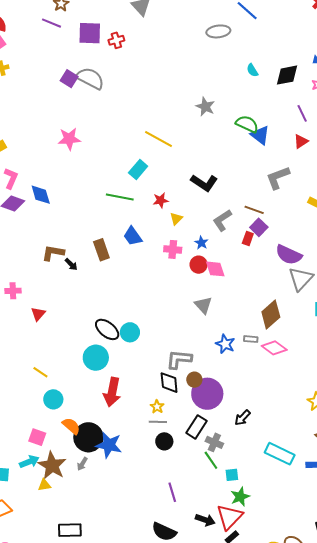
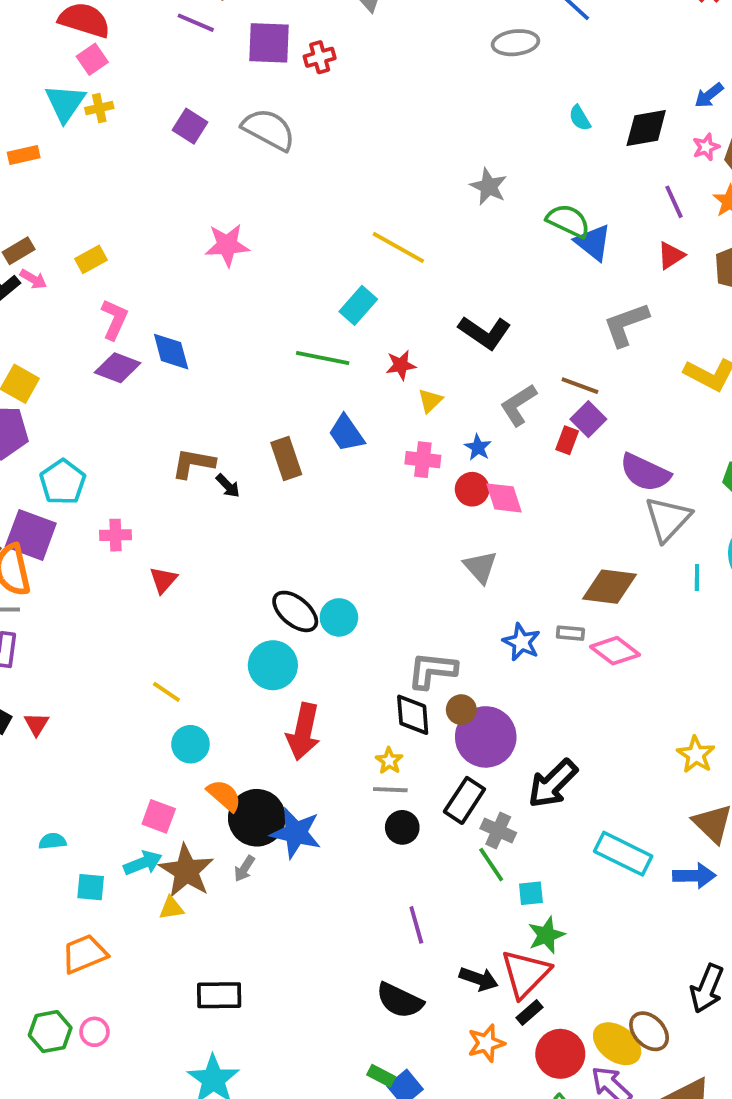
purple square: (69, 79) -> (190, 126), moved
brown diamond: (271, 315) -> (609, 587), turned 48
black arrow: (242, 418) -> (553, 784), size x1.6

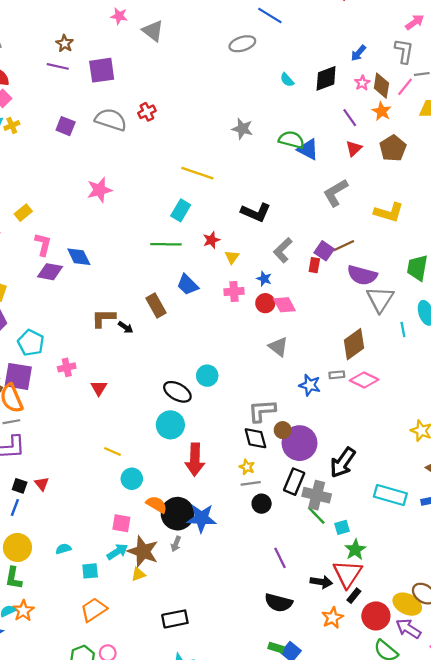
red cross: (320, 57) -> (147, 112), moved
brown line: (580, 386) -> (344, 246), moved, turned -35
brown diamond: (609, 587) -> (354, 344), turned -32
cyan circle: (339, 617) -> (207, 376), moved
gray cross: (498, 831) -> (317, 495), size x1.4

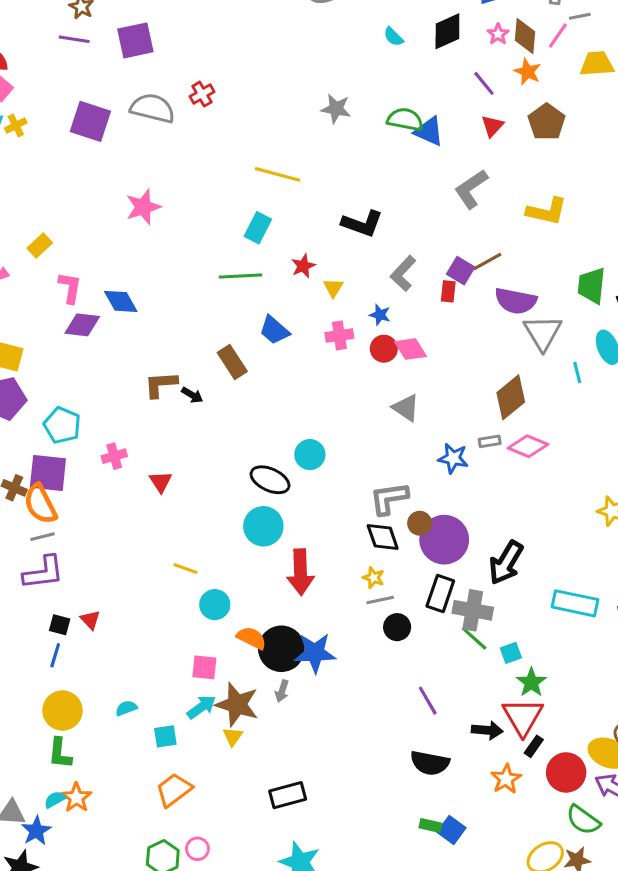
purple square: (66, 126) -> (90, 121), size x1.5
yellow triangle: (138, 574) -> (233, 737), turned -32

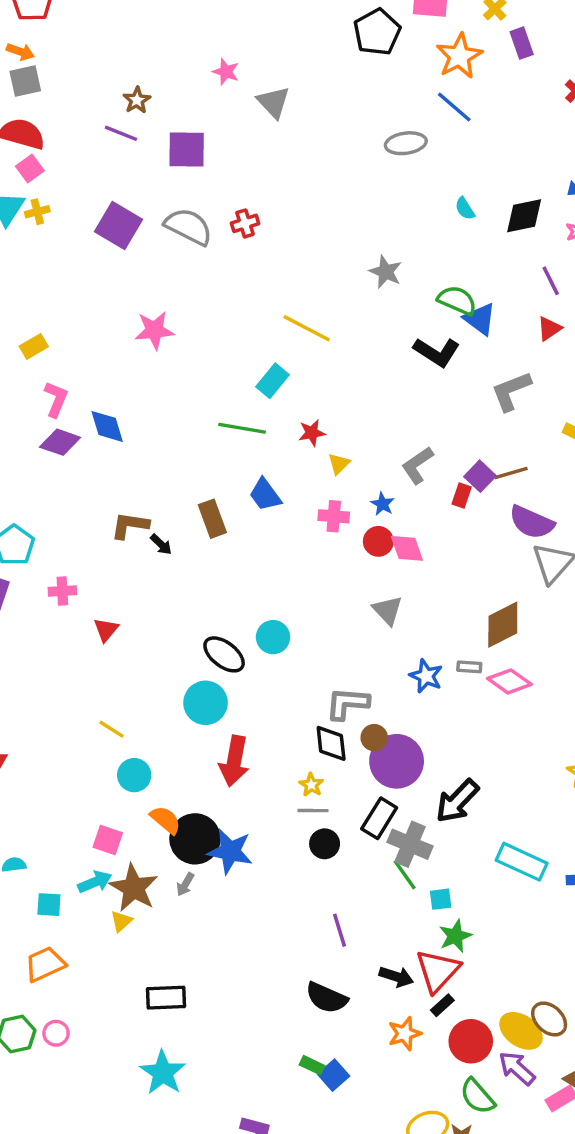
black L-shape: (362, 224) -> (437, 352), moved

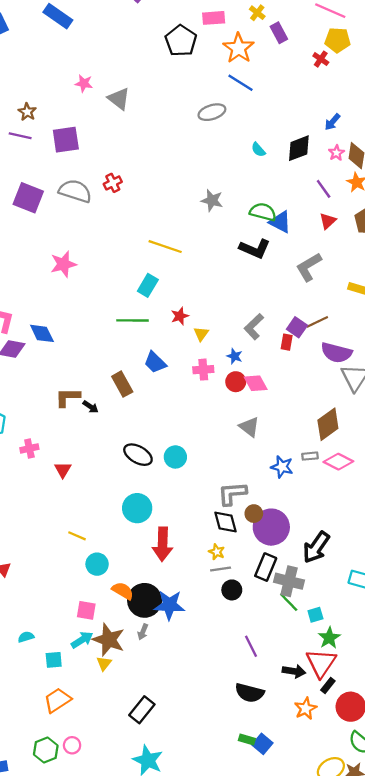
black ellipse: (224, 654) -> (138, 455), moved
black rectangle: (166, 998) -> (142, 710), turned -40

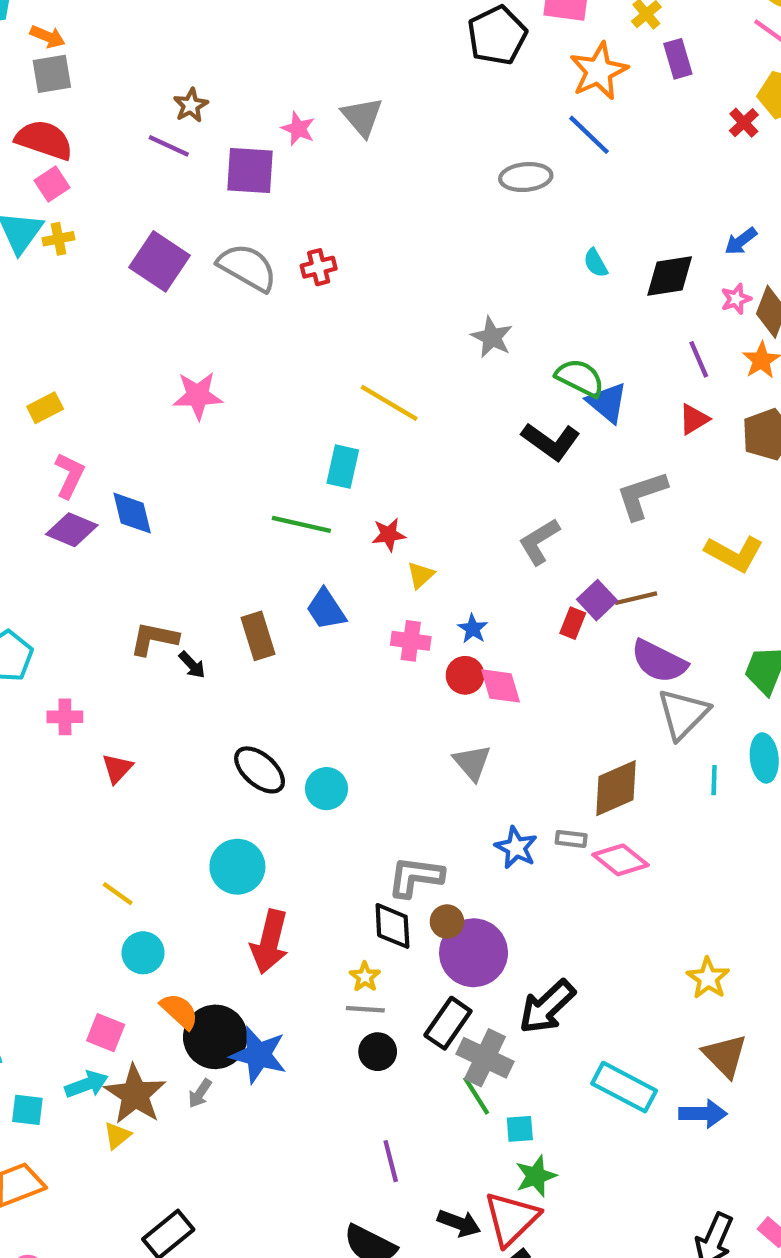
pink star: (84, 83) -> (298, 129), moved
cyan rectangle: (148, 285) -> (343, 467), turned -30
gray L-shape: (254, 327) -> (539, 541), moved

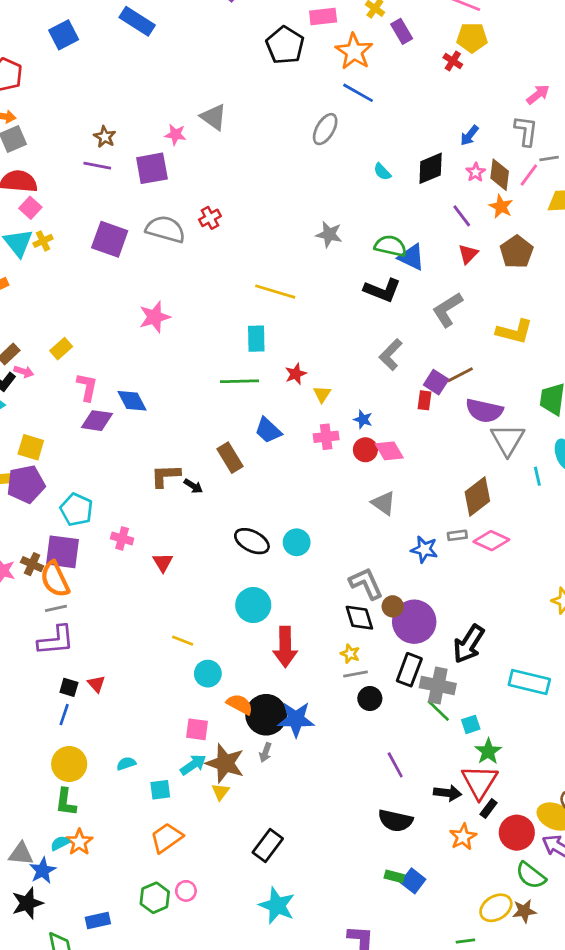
gray ellipse: (526, 177) -> (325, 129), turned -40
pink cross: (65, 717) -> (122, 538), turned 30
gray L-shape: (415, 877) -> (366, 583), turned 72

